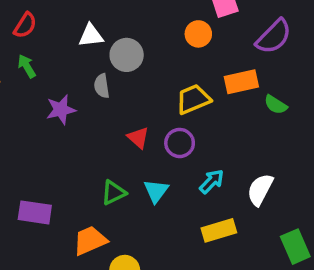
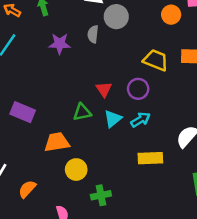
yellow trapezoid: (193, 99) -> (156, 60), turned 30
red triangle: (138, 138) -> (104, 89), moved
cyan arrow: (212, 181) -> (140, 120), moved

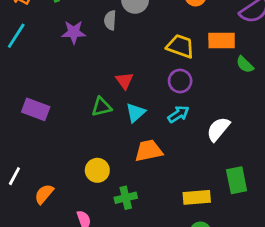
purple circle: (138, 89) -> (180, 81), moved
cyan arrow: (140, 120) -> (178, 114), moved
orange trapezoid: (57, 142) -> (149, 151), moved
yellow rectangle: (150, 158) -> (197, 197), moved

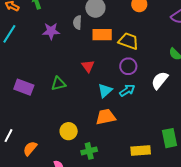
orange rectangle: (222, 41) -> (102, 35), moved
green triangle: (101, 107) -> (59, 84), moved
cyan triangle: (135, 113) -> (105, 90), moved
white semicircle: (218, 129) -> (160, 80), moved

